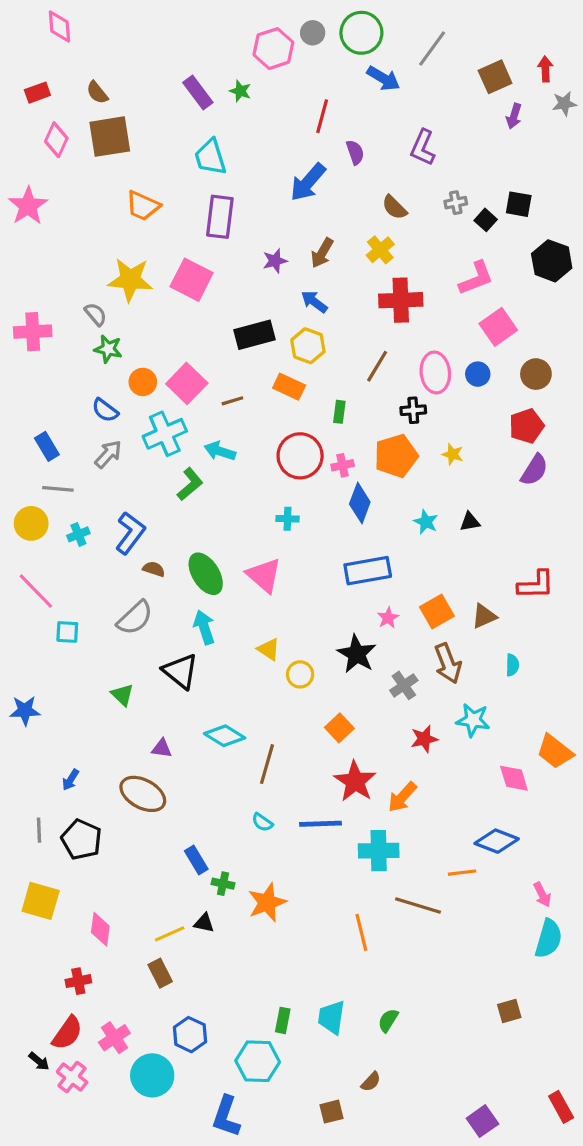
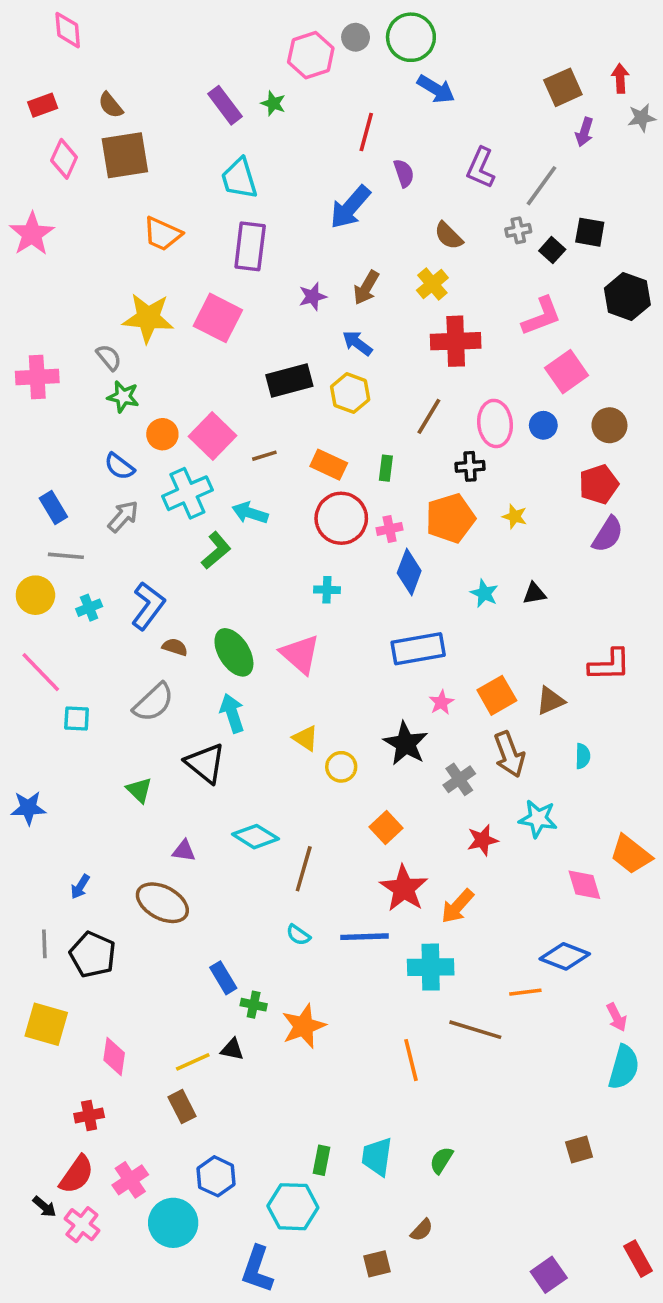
gray line: (432, 49) -> (542, 186), moved
orange rectangle: (289, 387) -> (329, 465), moved

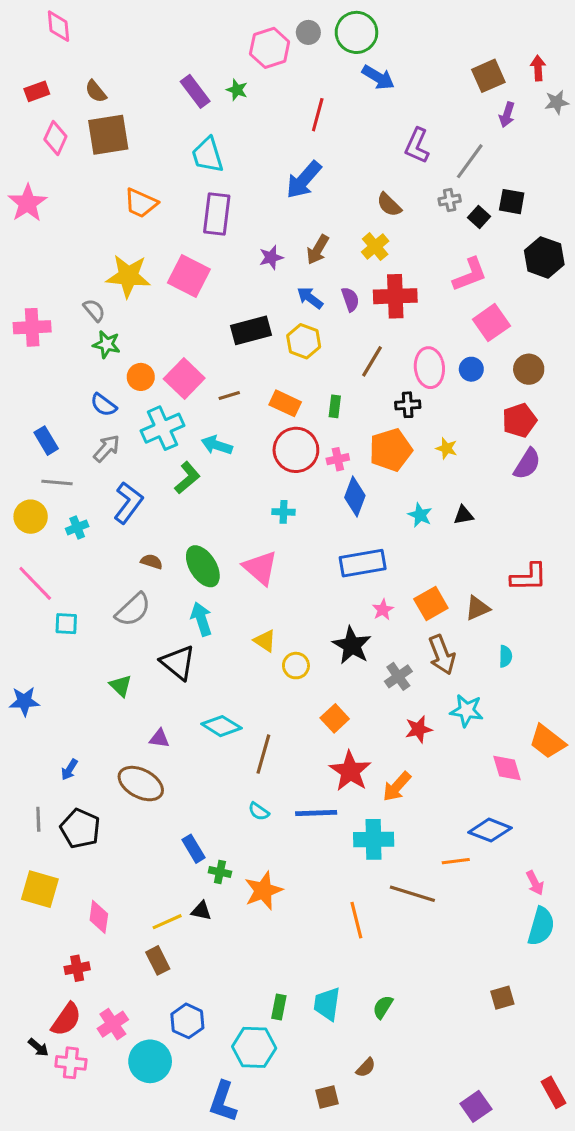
purple semicircle: (404, 173) -> (350, 299), moved
blue L-shape: (148, 606) -> (128, 503), moved
pink cross: (82, 1225) -> (71, 1063), turned -32

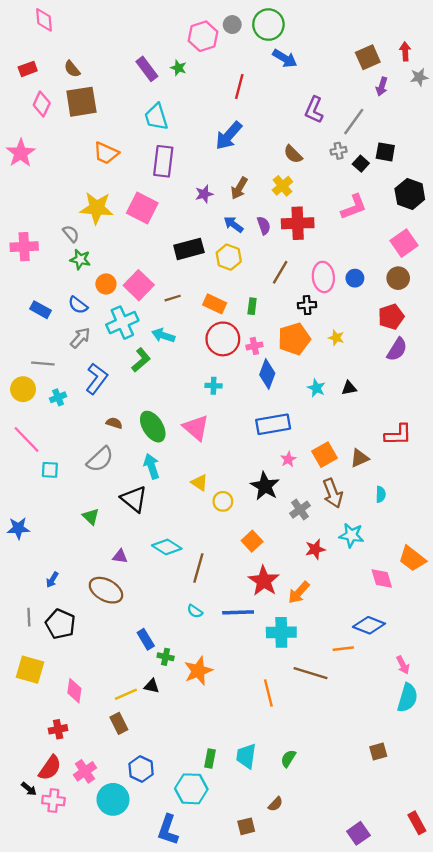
pink square: (491, 323) -> (404, 243), moved
blue rectangle: (46, 441) -> (41, 310), moved, turned -30

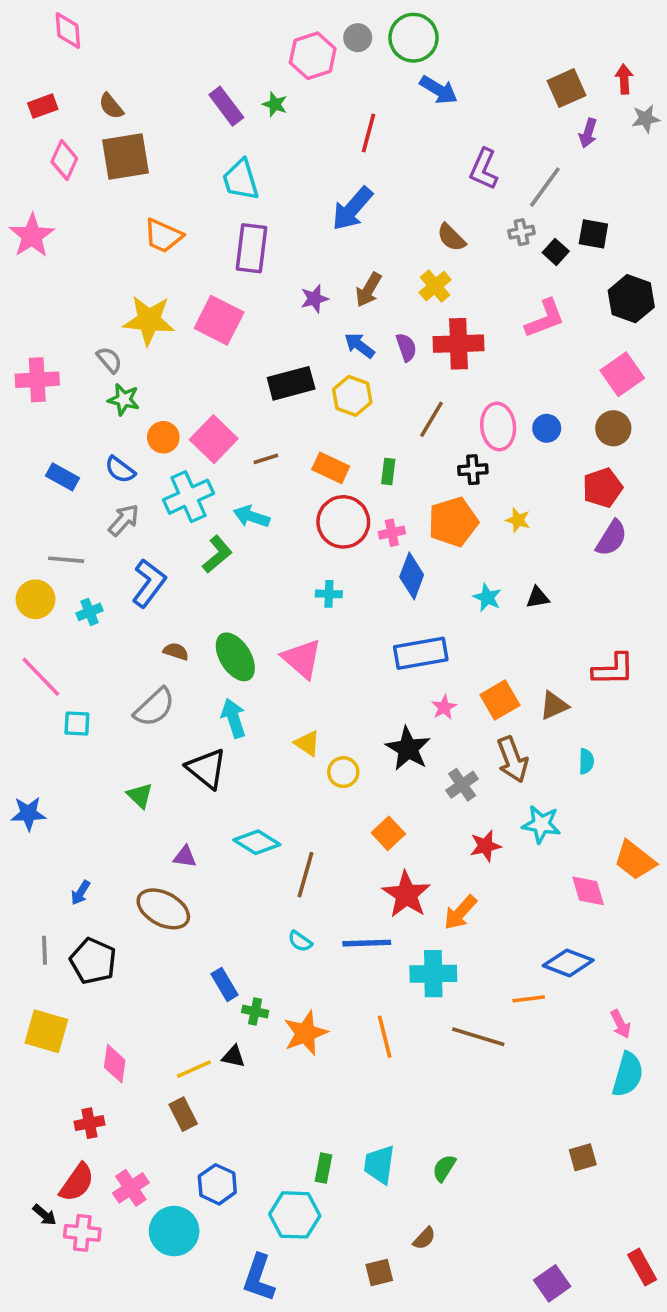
orange line: (268, 693) -> (385, 1037), moved

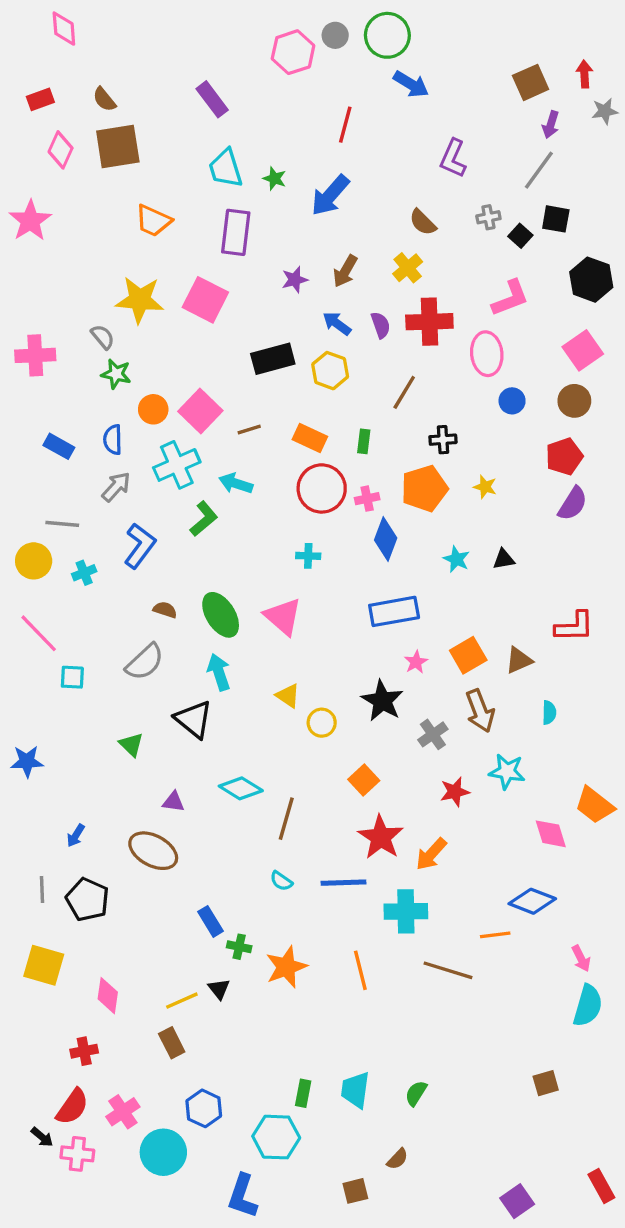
green star: (275, 104) -> (274, 179), moved
gray line: (545, 187) -> (539, 170), moved
pink ellipse: (498, 426) -> (487, 354), moved
blue semicircle: (120, 470) -> (113, 440), turned 52
black triangle: (233, 1056) -> (219, 989), turned 40

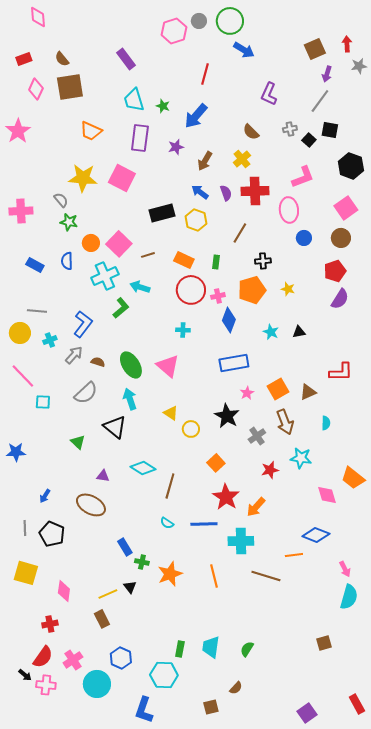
purple star: (295, 280) -> (176, 147), moved
gray arrow: (116, 487) -> (74, 355), moved

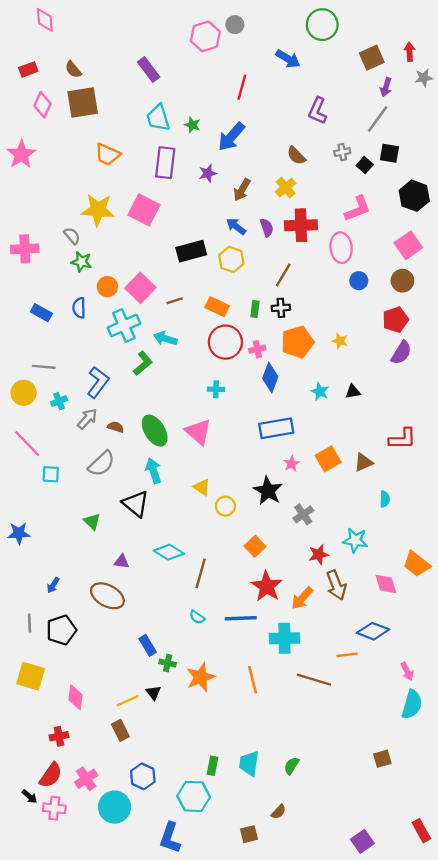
green circle: (230, 21) -> (322, 25), moved
black cross: (263, 261) -> (281, 308), moved
brown arrow: (285, 422) -> (336, 585), moved
black pentagon: (52, 534) -> (61, 630), turned 30

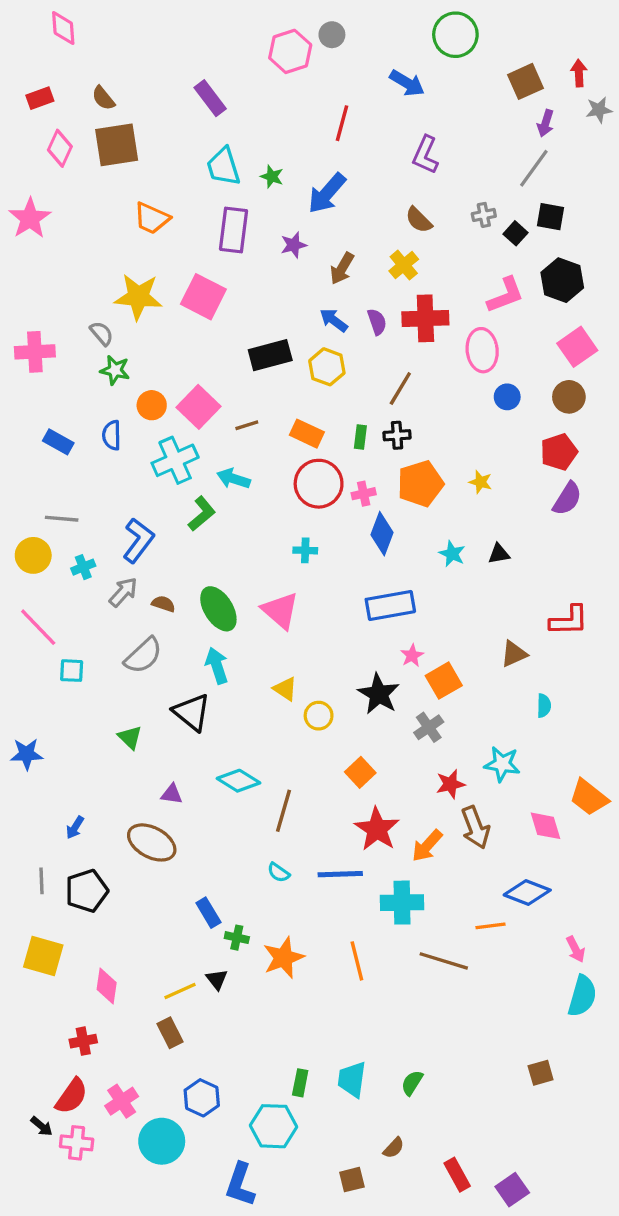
purple L-shape: (317, 111) -> (425, 155), moved
black hexagon: (414, 196) -> (562, 280), moved
orange square: (328, 459) -> (444, 681), moved
red rectangle: (421, 831) -> (457, 1175), moved

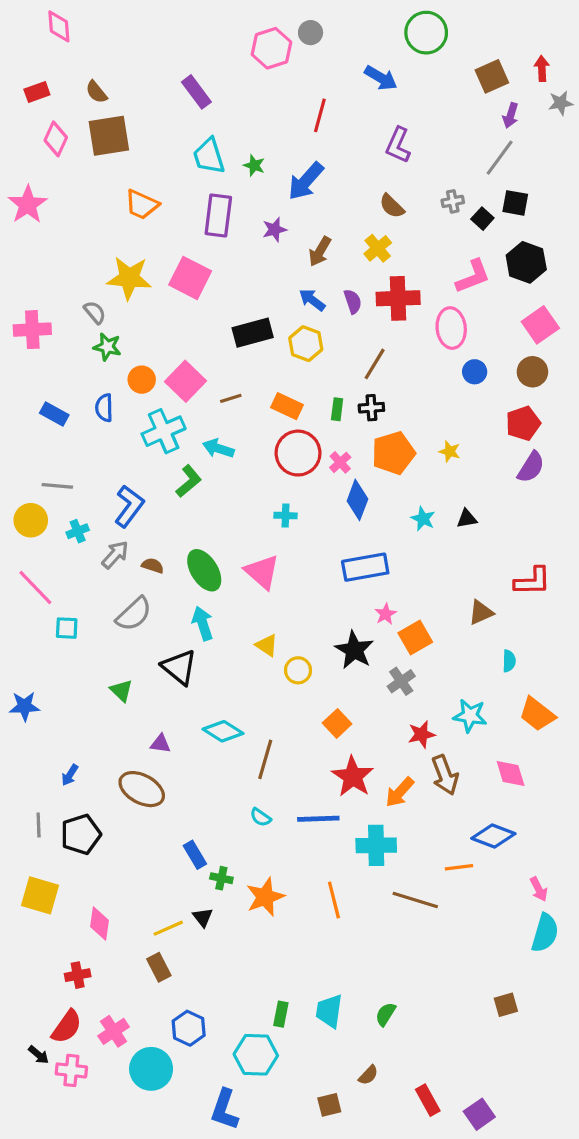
pink cross: (364, 494) -> (340, 462), turned -30
orange trapezoid: (589, 797) -> (537, 714), moved

